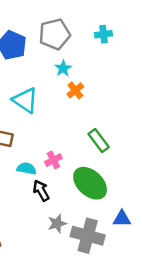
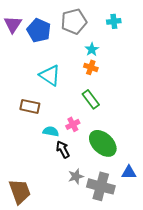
cyan star: (63, 68) -> (92, 49), moved
orange cross: (75, 90) -> (91, 67), turned -32
green rectangle: (99, 140) -> (91, 99), moved

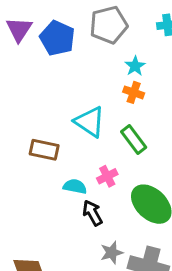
cyan triangle: (50, 75) -> (90, 122), moved

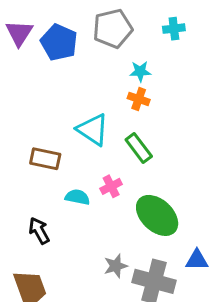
cyan star: (135, 66) -> (140, 71), turned 30
black arrow: (93, 213) -> (39, 231), moved

